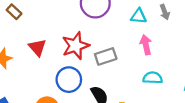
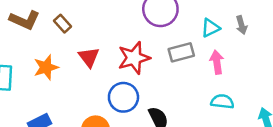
brown rectangle: (14, 12) -> (63, 24), moved
cyan triangle: (139, 16) -> (210, 28), turned -35
gray rectangle: (106, 56) -> (181, 52), moved

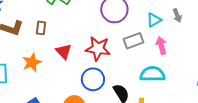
brown rectangle: (63, 24) -> (41, 28), turned 56
red star: (134, 58) -> (98, 49), turned 30
cyan semicircle: (222, 102) -> (152, 74), moved, size x1.4

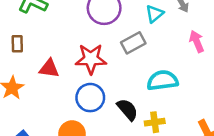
pink arrow: (161, 46) -> (197, 41), moved
red triangle: (64, 51) -> (49, 69), turned -30

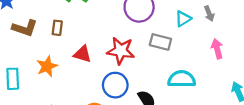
gray rectangle: (133, 43) -> (160, 42), turned 35

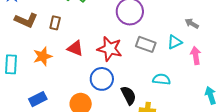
gray arrow: (209, 14) -> (192, 23), turned 136
cyan triangle: (183, 19) -> (175, 42), moved
cyan semicircle: (182, 79) -> (161, 79), size x0.7

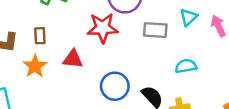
red star: (110, 49) -> (103, 28), moved
orange star: (43, 56) -> (35, 66), moved

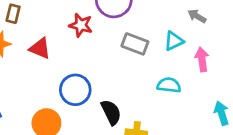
red star: (103, 28) -> (81, 25), size x0.7
cyan semicircle: (186, 66) -> (169, 85), moved

